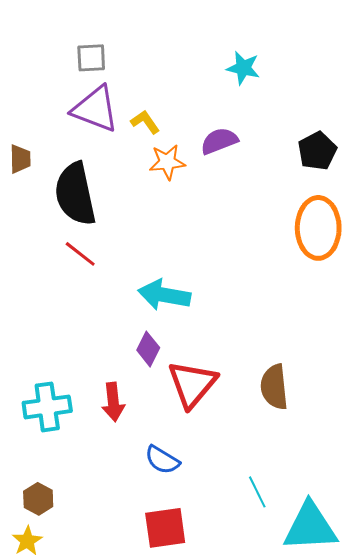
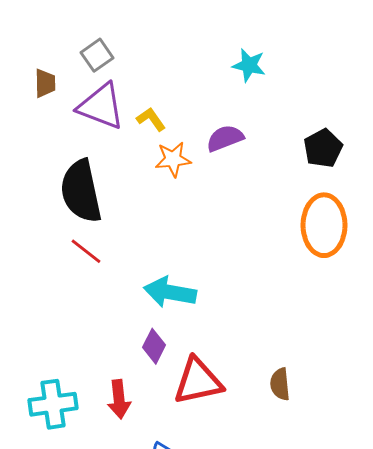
gray square: (91, 58) -> (97, 55), turned -32
brown trapezoid: (20, 159) -> (45, 83), moved
red triangle: (192, 384) -> (198, 381), turned 38
brown semicircle: (274, 387) -> (280, 384), size x0.7

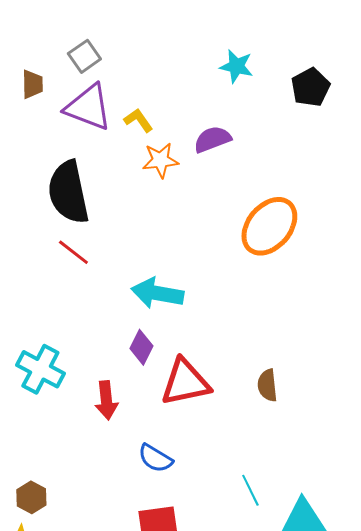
black pentagon: (323, 148) -> (310, 87), moved
orange ellipse: (324, 225) -> (269, 226), moved, turned 40
cyan cross: (53, 404) -> (40, 369), moved, turned 36

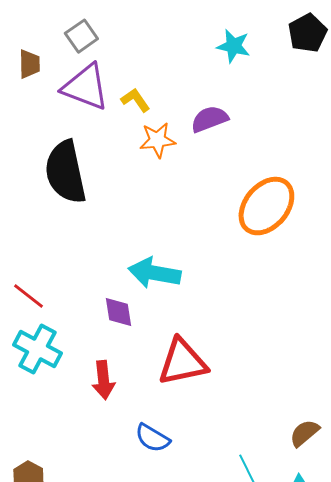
black pentagon: (310, 87) -> (307, 33), moved
red line: (73, 252) -> (28, 296), moved
purple diamond: (141, 347) -> (118, 312), moved, turned -36
brown semicircle: (267, 385) -> (304, 433), moved, turned 56

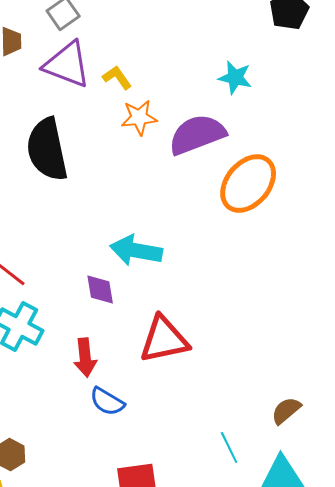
cyan star: (233, 46) -> (235, 78), moved
purple semicircle: (209, 119) -> (197, 135), moved, size x1.5
blue semicircle: (152, 438) -> (107, 402), moved

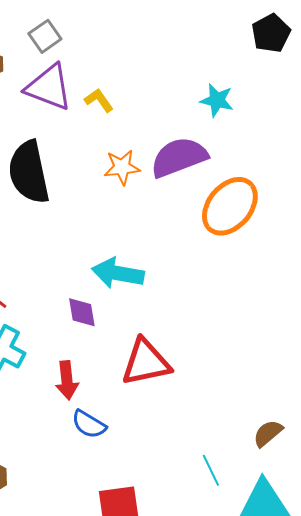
orange star: (139, 118) -> (122, 167), moved

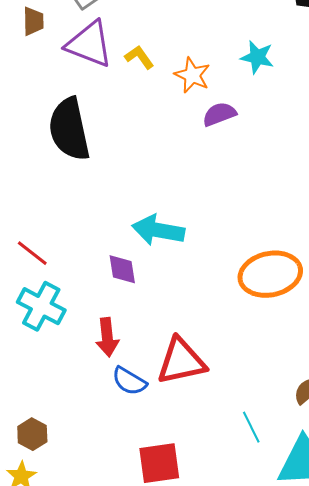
purple semicircle: (179, 157) -> (219, 114), size x0.6
orange star: (122, 167) -> (192, 75), moved, turned 30
orange ellipse: (230, 206) -> (270, 274), moved, turned 38
red triangle: (146, 362) -> (181, 361), moved

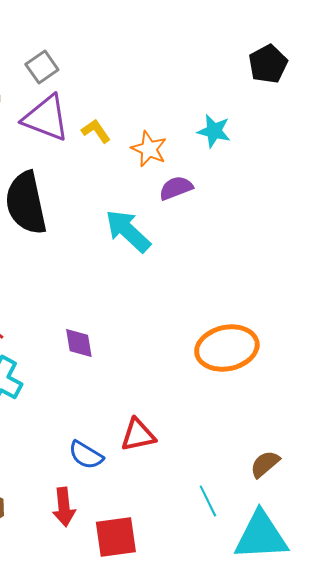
cyan arrow: (158, 230) -> (128, 231), moved, turned 33
red arrow: (107, 337) -> (64, 507), moved
red triangle: (181, 361) -> (138, 435), size x0.7

